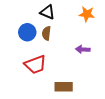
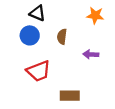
black triangle: (47, 12) -> (37, 13), moved
brown semicircle: (46, 33) -> (62, 37), moved

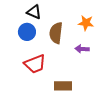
orange star: (95, 15) -> (86, 23), moved
brown semicircle: (62, 37) -> (56, 33), size x1.5

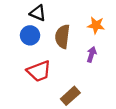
purple arrow: (82, 49) -> (92, 54), turned 104
brown rectangle: (63, 86) -> (70, 96), turned -42

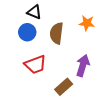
purple arrow: (92, 54) -> (83, 66), moved, size x1.5

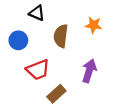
blue circle: (27, 32) -> (18, 40), moved
brown rectangle: (64, 87) -> (56, 94), moved

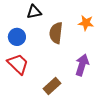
black triangle: (37, 13) -> (34, 12), turned -35
red trapezoid: (38, 70) -> (18, 64), moved, turned -115

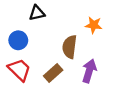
brown semicircle: (56, 33) -> (70, 47), moved
brown rectangle: (52, 86) -> (53, 73), moved

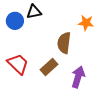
blue circle: (18, 40) -> (15, 21), moved
purple arrow: (89, 71) -> (78, 77), moved

